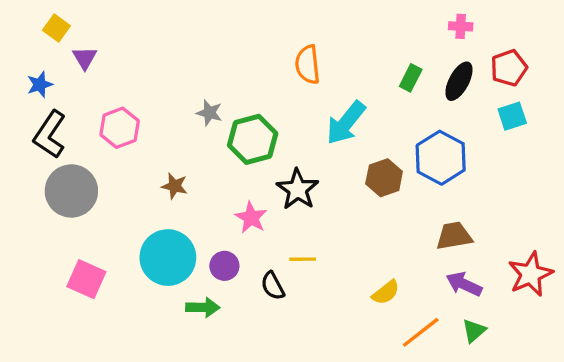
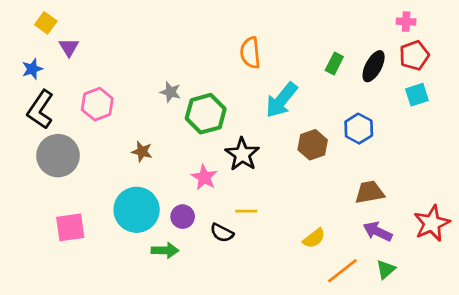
pink cross: (461, 26) -> (406, 22), moved
blue hexagon: (441, 158) -> (359, 129), size x0.7
pink square: (86, 279) -> (70, 227), turned -32
black semicircle: (273, 286) -> (222, 233), turned -35

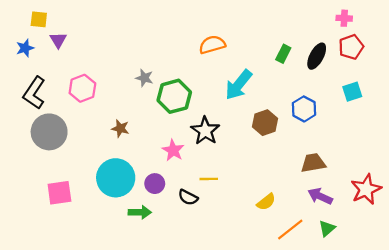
yellow square: (46, 23) -> (39, 19), turned -30
orange semicircle: (250, 53) -> (212, 45), turned 80
blue star: (32, 69) -> (25, 48), moved
cyan square: (417, 95) -> (352, 92), moved

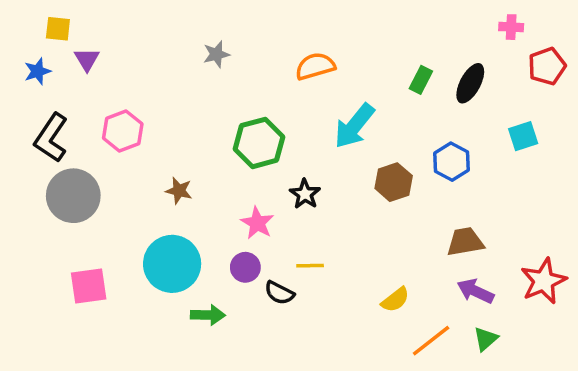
red pentagon: (351, 47) -> (547, 66), moved
gray star: (144, 78) -> (216, 54), moved, turned -30
black star: (205, 131) -> (305, 194), size x0.7
purple circle: (155, 184) -> (245, 267), moved

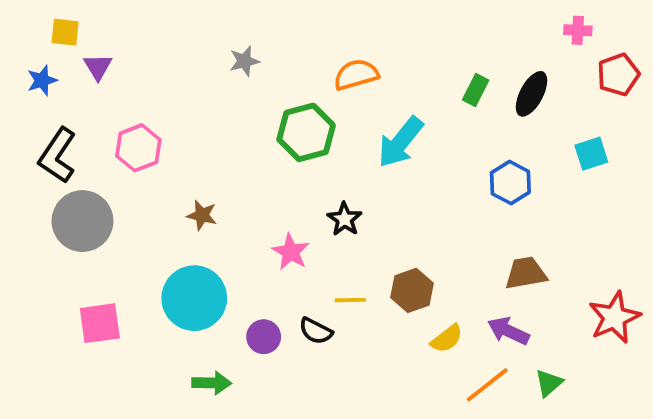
green hexagon: (259, 143) -> (306, 132), moved
brown hexagon: (394, 182) -> (412, 290), moved
purple circle: (245, 267) -> (264, 337), moved
purple arrow: (475, 291) -> (508, 331), moved
green arrow: (208, 315) -> (212, 383), moved

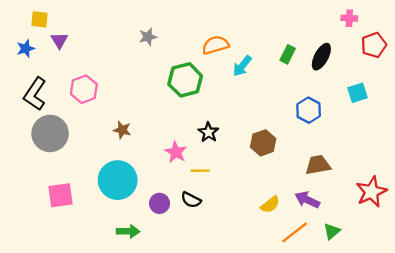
cyan arrow: (400, 142) -> (242, 66), moved, size x0.7
brown hexagon: (412, 290) -> (263, 143), moved
yellow line: (350, 300) -> (200, 171), moved

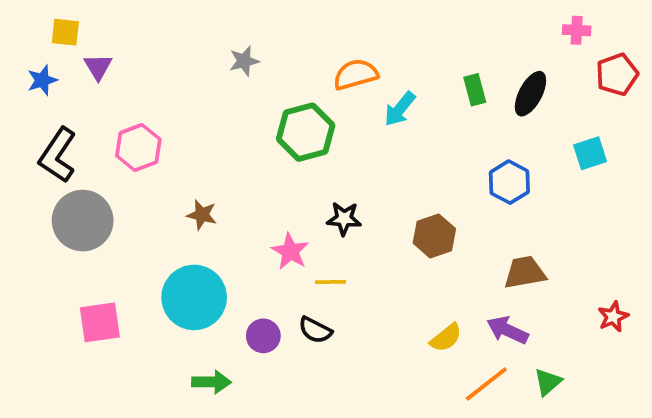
green rectangle: (288, 54) -> (475, 90), turned -42
black star: (208, 132) -> (344, 219), turned -30
red star: (371, 192) -> (613, 317), size x0.6

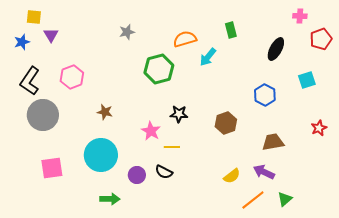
green rectangle: (475, 90) -> (231, 30), moved
red star: (613, 317) -> (319, 128), moved

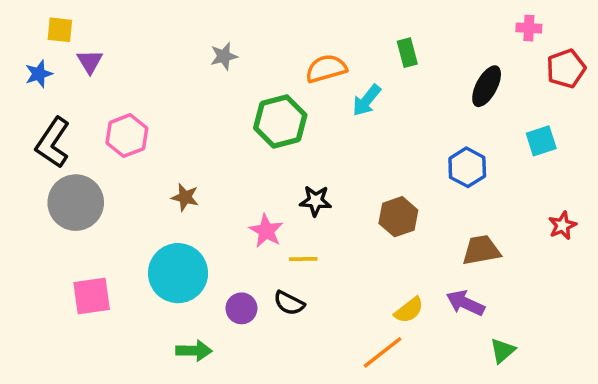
orange line: (253, 200) -> (383, 352), moved

